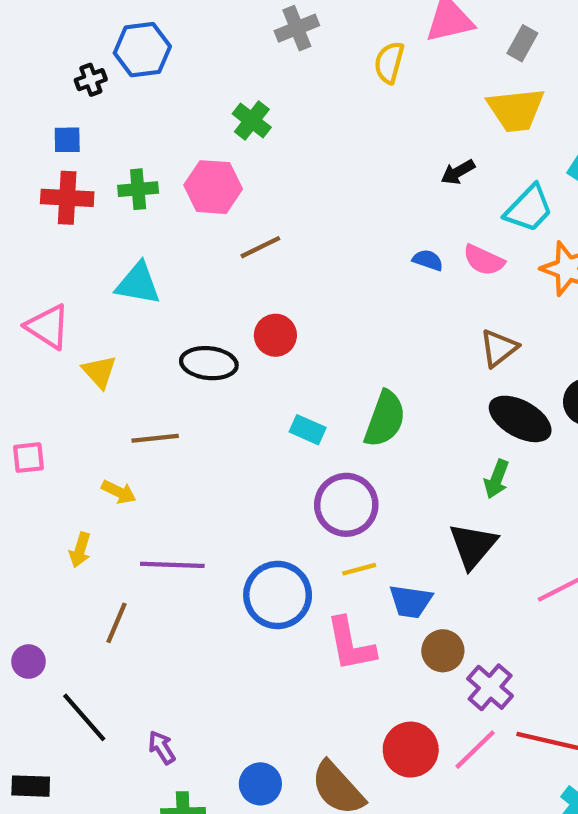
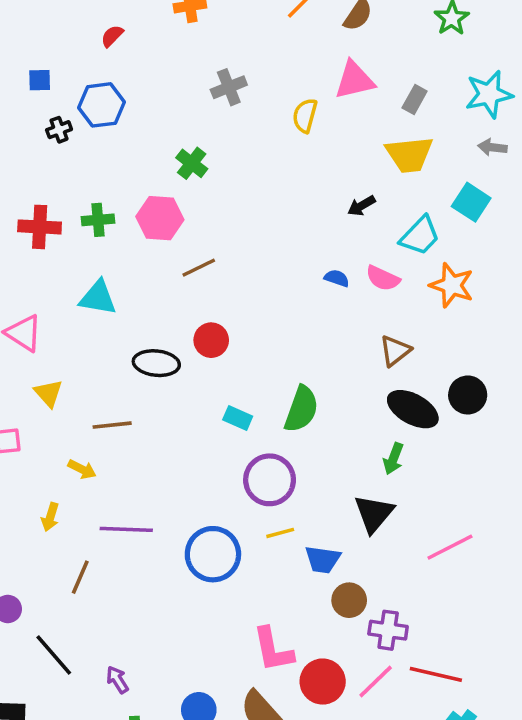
blue square: (67, 140) -> (40, 80), moved
yellow triangle: (99, 372) -> (48, 393), moved
pink L-shape: (351, 644) -> (273, 650), moved
purple cross: (490, 687) -> (388, 630), turned -33

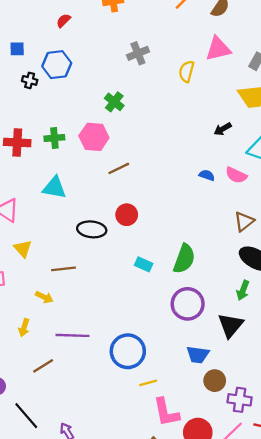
black cross: (59, 130) -> (30, 80), turned 35
purple circle: (270, 480) -> (188, 304), moved
yellow line: (280, 533) -> (148, 383), moved
brown line: (80, 577) -> (43, 366), turned 35

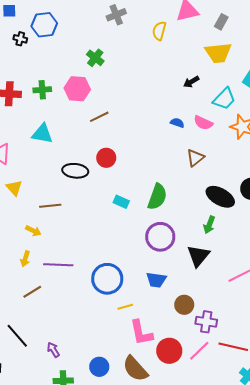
brown triangle: (244, 221) -> (195, 158), moved
yellow arrow: (24, 328) -> (25, 259), moved
blue trapezoid: (198, 355) -> (156, 280), moved

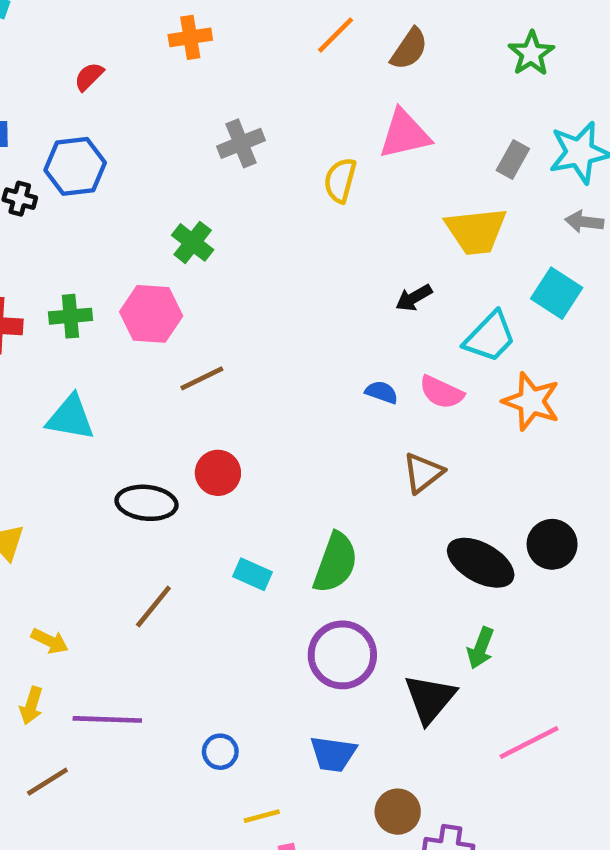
gray rectangle: (221, 22) -> (513, 159), moved
brown line: (50, 206) -> (153, 607), moved, turned -45
green arrow: (209, 225) -> (481, 648), moved
blue circle: (107, 279) -> (220, 752), size x0.5

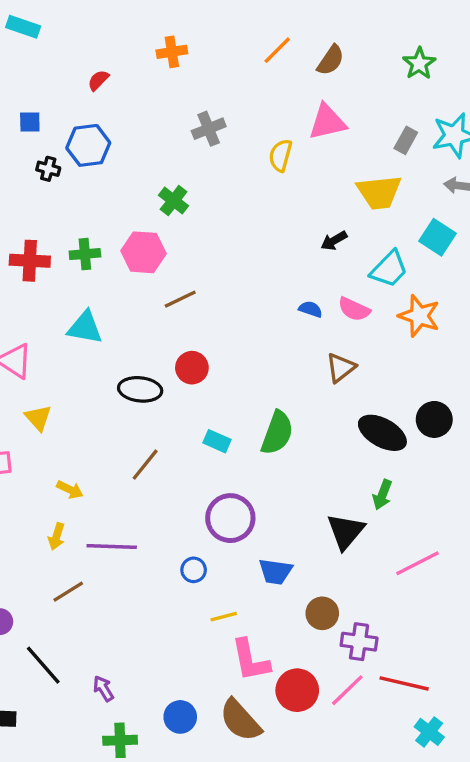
purple circle: (342, 655) -> (230, 518), moved

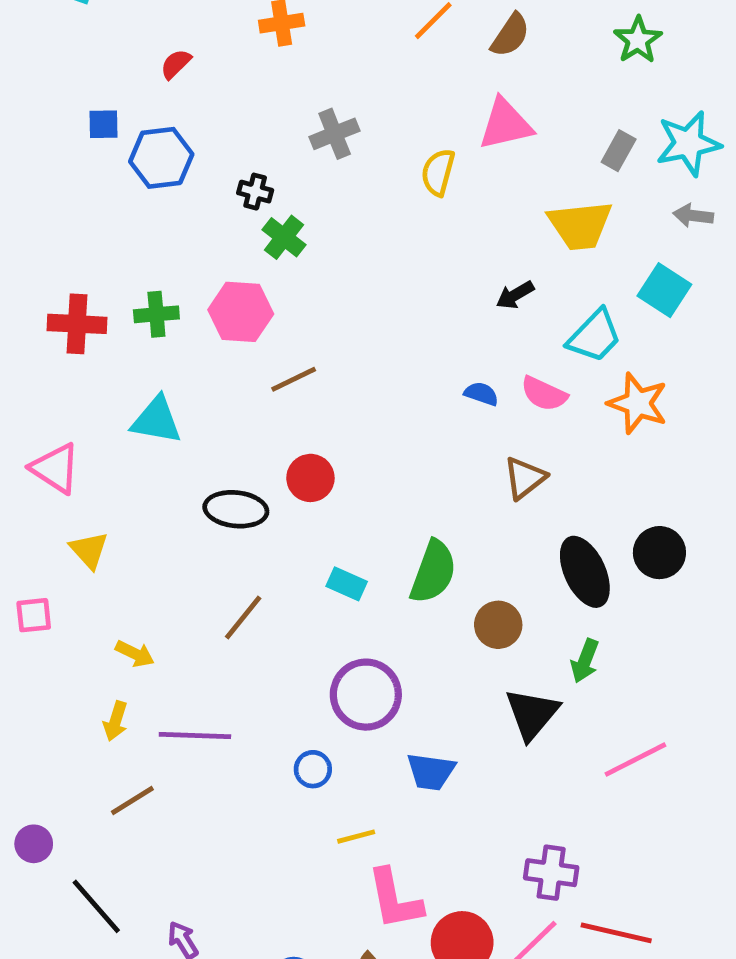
blue square: (30, 122) -> (103, 124), moved
black cross: (48, 169) -> (255, 192), moved
black ellipse: (382, 433) -> (585, 572), turned 36
brown circle: (322, 613) -> (498, 625), moved

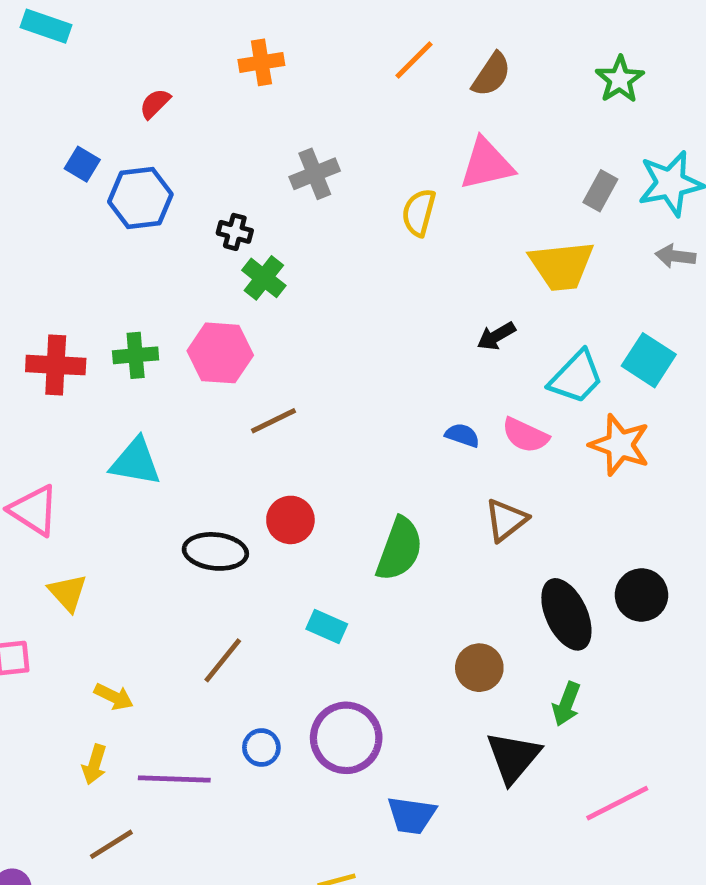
blue square: (103, 124) -> (82, 164), turned 32
cyan square: (664, 290) -> (649, 360), moved
green semicircle: (433, 572) -> (399, 549), moved
blue circle: (313, 769) -> (261, 748), moved

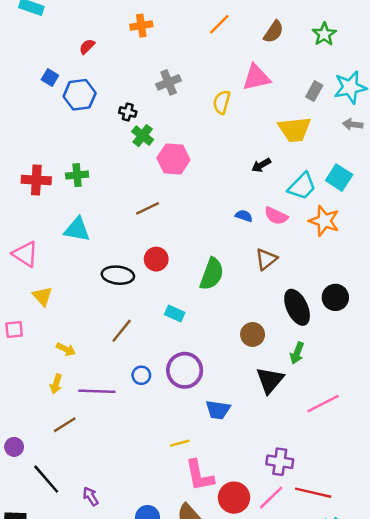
brown semicircle: (491, 75) -> (274, 32), moved
pink hexagon: (220, 353) -> (173, 159), moved

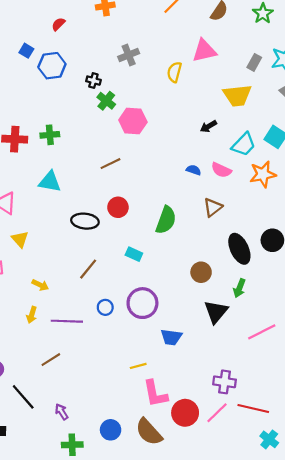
orange star: (324, 221) -> (263, 174), turned -30
brown line: (65, 425) -> (51, 360), moved

